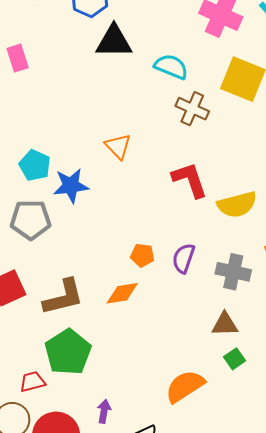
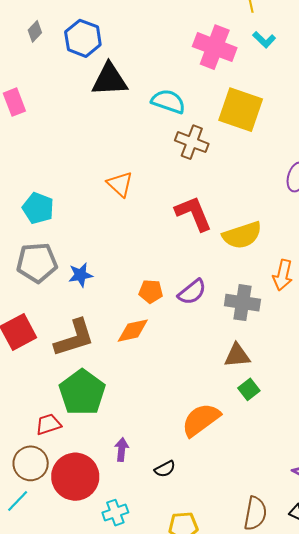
blue star: (71, 186) -> (80, 275), moved, size x0.7
purple semicircle: (184, 258) -> (192, 292), turned -144

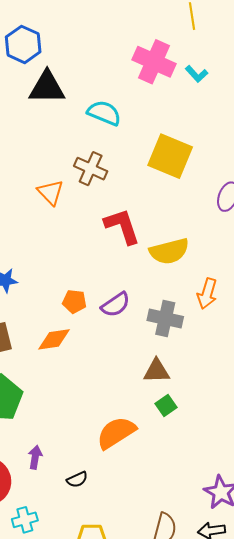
cyan L-shape: (264, 40) -> (197, 74), moved
yellow square: (241, 110) -> (170, 156), moved
brown cross: (192, 142) -> (91, 169), moved

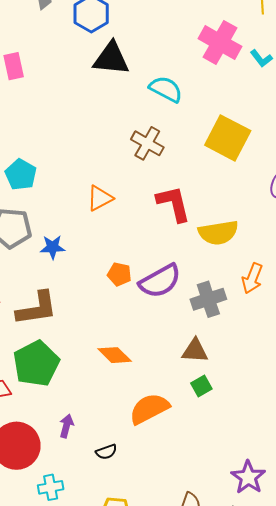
orange triangle: (51, 192) -> (100, 198), moved, turned 40
purple semicircle: (116, 305) -> (160, 281), size x1.4
gray cross: (165, 318) -> (208, 299), turned -36
orange diamond: (54, 339) -> (115, 355), moved, turned 48

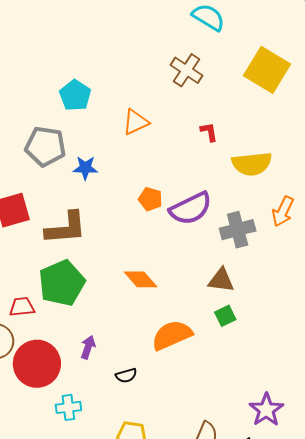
cyan pentagon: (21, 175) -> (75, 95), moved
red L-shape: (174, 204) -> (209, 132), size x0.5

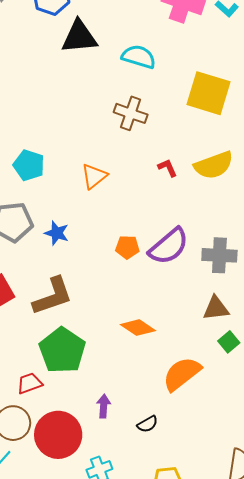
yellow semicircle: (252, 164) -> (214, 165), moved
blue star: (85, 168) -> (57, 233), turned 30
gray cross: (238, 230) -> (219, 255), turned 32

